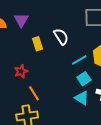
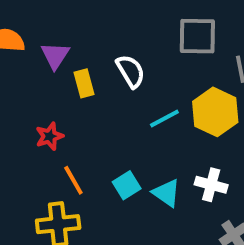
purple triangle: (21, 20) -> (55, 55), moved
cyan square: (84, 79) -> (127, 185), moved

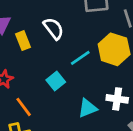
cyan square: (127, 185) -> (56, 81), moved
cyan triangle: (166, 193) -> (88, 108), turned -50

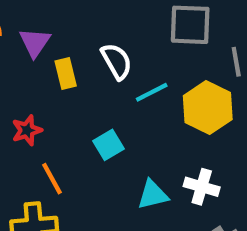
cyan line: (80, 58) -> (152, 92), moved

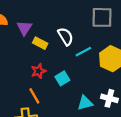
yellow rectangle: (66, 74) -> (40, 43), turned -48
red star: (27, 130) -> (38, 71), moved

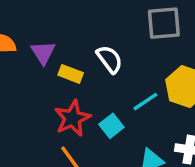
cyan line: (83, 52) -> (145, 102), moved
red star: (38, 71) -> (72, 118), size x1.5

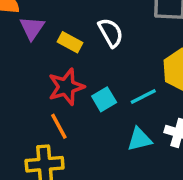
purple triangle: (43, 53) -> (32, 28), moved
cyan line: (145, 102) -> (143, 96), moved

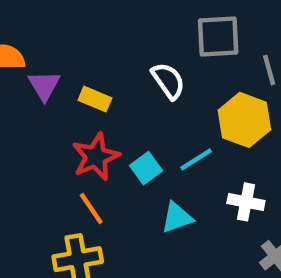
white semicircle: (111, 33) -> (168, 81), moved
cyan triangle: (139, 139) -> (177, 218), moved

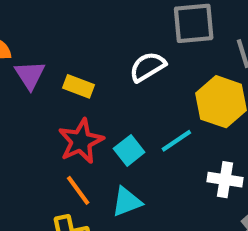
white semicircle: (168, 81) -> (147, 67), turned -84
cyan triangle: (177, 218) -> (127, 202), moved

